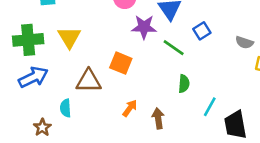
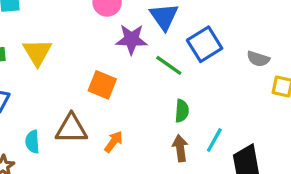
blue square: (202, 31) -> (205, 44), size x1.5
brown triangle: (89, 81) -> (71, 129), moved
brown arrow: (158, 118) -> (180, 148), moved

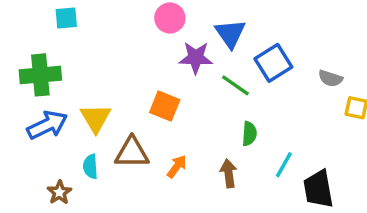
yellow triangle: (37, 52) -> (96, 118), moved
brown arrow: (180, 148) -> (229, 173), moved

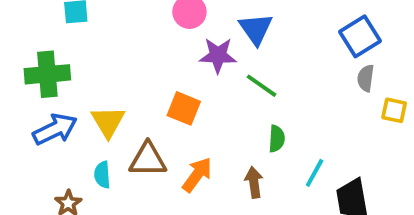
blue square: (273, 63) -> (360, 36), moved
gray semicircle: (330, 78) -> (366, 78), turned 80
orange arrow: (177, 166) -> (197, 175), size x1.4

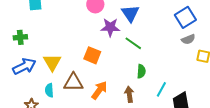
green cross: (47, 74) -> (20, 37), size x0.6
gray semicircle: (366, 78) -> (188, 39), turned -120

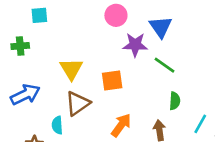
green cross: (20, 37) -> (20, 46), moved
orange square: (92, 55) -> (112, 80), turned -30
yellow triangle: (52, 62) -> (71, 69), moved
brown triangle: (73, 82) -> (78, 103), moved, turned -35

